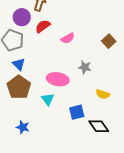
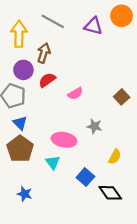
yellow semicircle: (103, 94) -> (115, 157), turned -80
blue square: (77, 112) -> (85, 177), turned -35

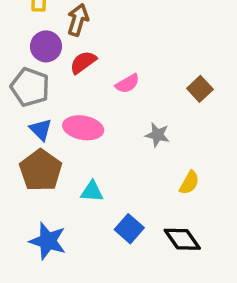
pink ellipse: (64, 140) -> (83, 128), moved
cyan triangle: (53, 162) -> (92, 191), turned -49
blue square: (85, 177) -> (129, 229), moved
blue star: (25, 194) -> (48, 241), size x1.5

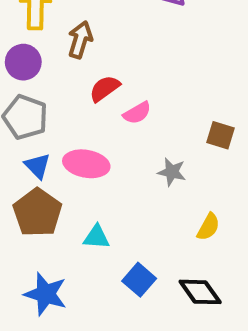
purple circle: (46, 46) -> (23, 62), moved
red semicircle: (83, 62) -> (105, 89), moved
brown square: (200, 89) -> (221, 135), moved, turned -30

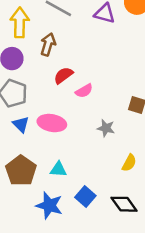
brown pentagon: (37, 213) -> (21, 171), moved
blue star: (46, 294) -> (49, 205), moved

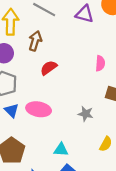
pink semicircle: (84, 91) -> (100, 63), moved, turned -56
cyan triangle: (58, 169) -> (61, 150), moved

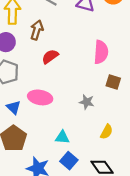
pink semicircle: (100, 63) -> (101, 52), size x1.5
blue triangle: (12, 110) -> (14, 107), moved

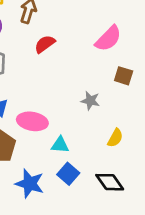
pink semicircle: (101, 52) -> (108, 39), turned 40
pink ellipse: (40, 97) -> (32, 121), moved

